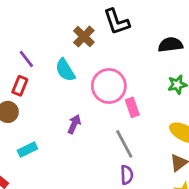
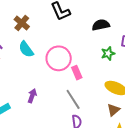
brown cross: (84, 37) -> (22, 23), moved
purple arrow: (74, 124) -> (32, 96), moved

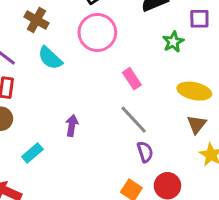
pink circle: (59, 58) -> (97, 33), moved

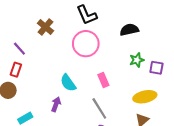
purple square: (199, 19) -> (156, 68), moved
cyan semicircle: (50, 58) -> (68, 83), moved
yellow ellipse: (194, 91) -> (145, 97), turned -35

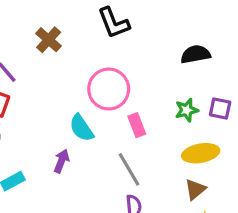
black semicircle: (129, 30) -> (195, 54), moved
pink circle: (86, 44) -> (109, 89), moved
green star: (137, 60) -> (187, 110), moved

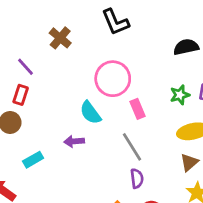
purple arrow: (61, 161) -> (74, 141), turned -114

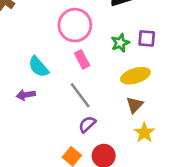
pink circle: (113, 79) -> (75, 25), moved
purple semicircle: (137, 178) -> (87, 124), turned -120

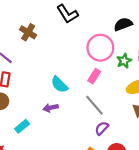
pink circle: (75, 25) -> (100, 48), moved
pink rectangle: (82, 59) -> (94, 76), turned 64

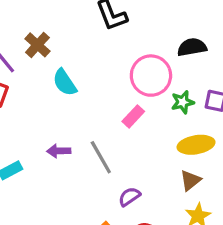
brown cross: (28, 32) -> (37, 45), moved
cyan semicircle: (59, 84) -> (65, 82), moved
gray line: (94, 105) -> (101, 157), moved

